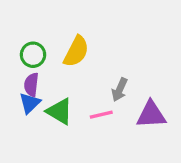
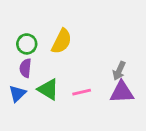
gray arrow: (120, 90) -> (119, 71), moved
blue triangle: (30, 103) -> (17, 93), moved

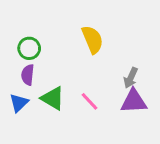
yellow semicircle: (62, 41) -> (92, 39), moved, turned -50
pink line: (82, 92) -> (89, 101), turned 60

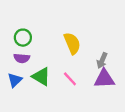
yellow semicircle: (92, 39) -> (72, 43), moved
purple semicircle: (28, 75) -> (22, 58), turned -91

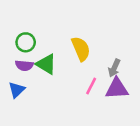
green triangle: (41, 77) -> (46, 64), moved
pink line: (70, 79) -> (91, 86), moved, turned 70

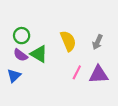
purple semicircle: (24, 65) -> (20, 55), turned 32
gray arrow: (114, 68) -> (97, 42), moved

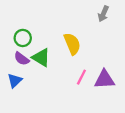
gray arrow: (97, 42) -> (103, 14), moved

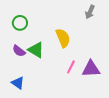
green circle: (23, 38) -> (20, 23), moved
blue triangle: (15, 81) -> (18, 83), moved, turned -40

